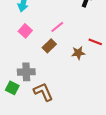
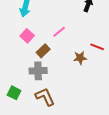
brown rectangle: (49, 46) -> (43, 51), moved
gray cross: (26, 72) -> (38, 71), moved

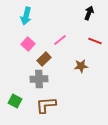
red line: (97, 47) -> (95, 41), moved
brown L-shape: (45, 97) -> (46, 105), turned -70

